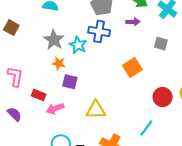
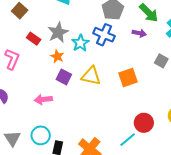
red rectangle: (39, 95) -> (34, 39), moved
red circle: (163, 97) -> (144, 123), moved
yellow triangle: (96, 110) -> (91, 76), moved

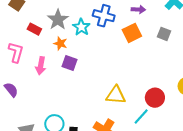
yellow triangle: (91, 76) -> (116, 95), moved
orange square: (128, 78) -> (132, 33), moved
pink arrow: (43, 100) -> (41, 66), moved, turned -66

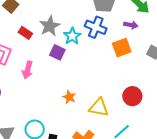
orange star: (60, 43) -> (69, 97), moved
purple square: (70, 63) -> (57, 52), moved
red circle: (155, 98) -> (132, 96), moved

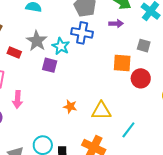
orange square: (122, 48) -> (122, 63), moved, turned 36
pink arrow: (28, 70) -> (17, 100), moved
red circle: (132, 96) -> (141, 78), moved

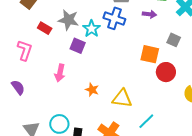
gray star: (37, 41) -> (68, 20), turned -30
pink arrow: (17, 100) -> (60, 73), moved

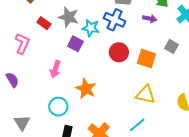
cyan star: (92, 29) -> (91, 28), turned -30
red circle: (166, 72) -> (119, 52), moved
orange star: (92, 90) -> (86, 89), size x1.5
yellow triangle: (122, 98) -> (146, 95), moved
cyan circle: (59, 124) -> (58, 107), moved

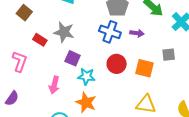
purple arrow: (150, 19) -> (137, 33), moved
cyan star: (91, 28) -> (86, 76), moved
gray square: (172, 46) -> (169, 55), turned -32
purple semicircle: (12, 80) -> (12, 98), turned 70

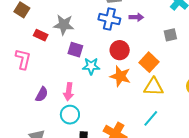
orange square: (144, 68) -> (149, 62), moved, turned 36
pink arrow: (54, 85) -> (69, 92), moved
purple semicircle: (12, 98) -> (42, 94), moved
orange star: (86, 102) -> (120, 76), moved

